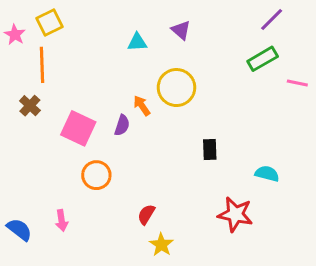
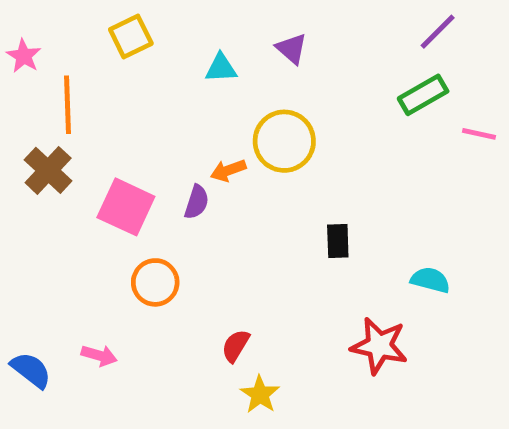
yellow square: (50, 23) -> (131, 36), moved
brown cross: (30, 106) -> (48, 170), size x1.4
orange arrow: (142, 106) -> (228, 170), turned -75
pink arrow: (62, 220) -> (99, 355), turned -65

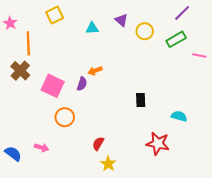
yellow circle: (284, 141) -> (145, 31), moved, size x0.7

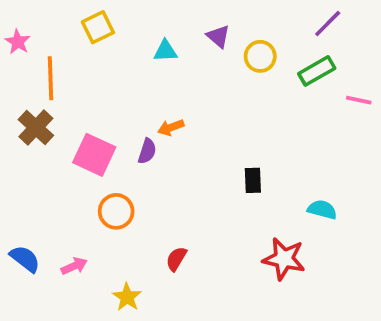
pink arrow: (41, 148) -> (74, 266), turned -40
blue semicircle: (13, 154) -> (25, 259), moved
yellow star: (108, 164) -> (127, 297), moved

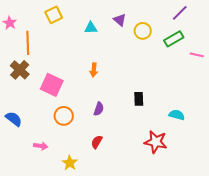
orange arrow: (171, 127) -> (94, 70), turned -64
purple semicircle: (147, 151) -> (99, 109), moved
blue semicircle: (25, 259) -> (14, 119), moved
pink arrow: (74, 266) -> (41, 146), turned 32

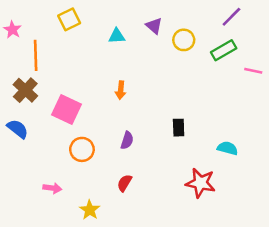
blue semicircle: (14, 119) -> (18, 129), moved

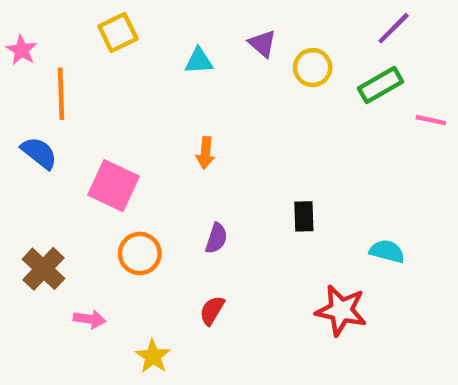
brown cross: (25, 90) -> (44, 269), moved
blue semicircle: (18, 129) -> (39, 153), moved

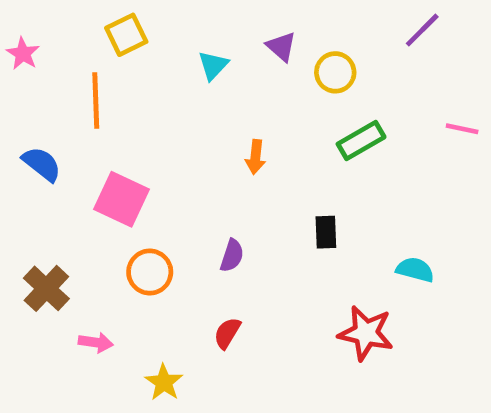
cyan triangle: (199, 61) -> (213, 65), turned -44
green rectangle: (380, 85) -> (361, 140), moved
orange line: (61, 94) -> (96, 101), moved
orange arrow: (205, 153) -> (255, 157), moved

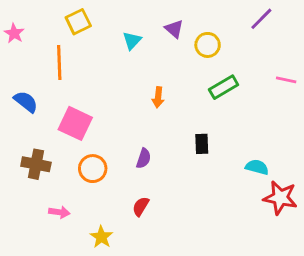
brown cross: (46, 288) -> (36, 164), moved, turned -32
red star: (366, 333) -> (280, 198), moved

